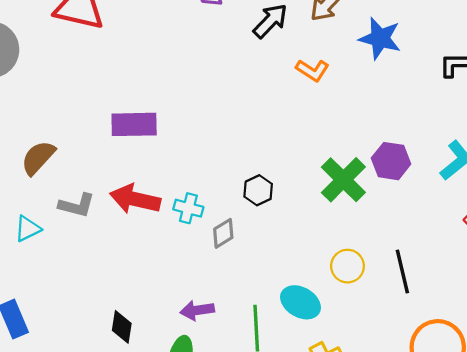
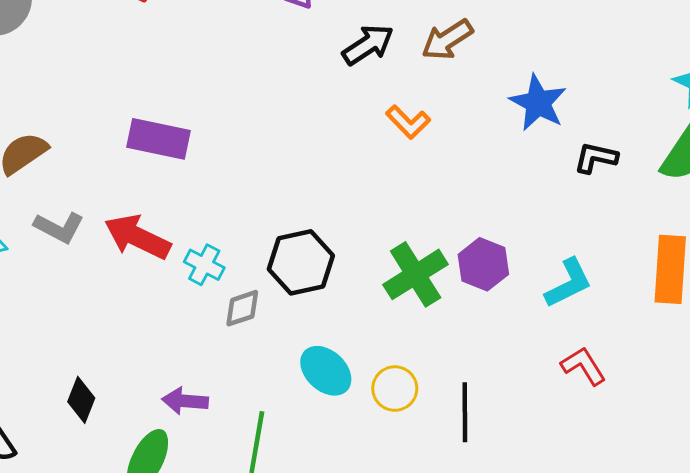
blue star: (380, 38) -> (538, 103), moved
black hexagon: (258, 190) -> (301, 262), size x1.6
cyan ellipse: (301, 302) -> (326, 371), moved

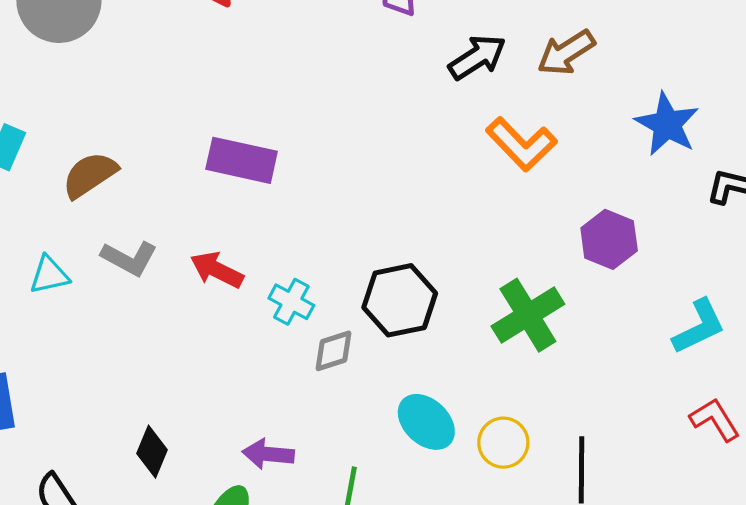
orange L-shape: (408, 122) -> (521, 144), size x1.4
red arrow: (137, 237) -> (217, 270), size x0.7
purple hexagon: (483, 264) -> (609, 239), moved

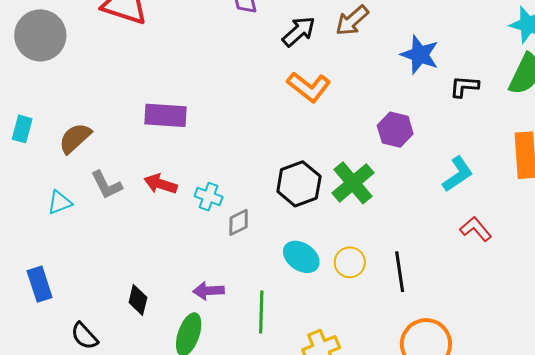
orange L-shape: (521, 144) -> (309, 87), moved
gray L-shape: (129, 258) -> (106, 185), turned 44
black hexagon: (400, 300) -> (299, 184), moved

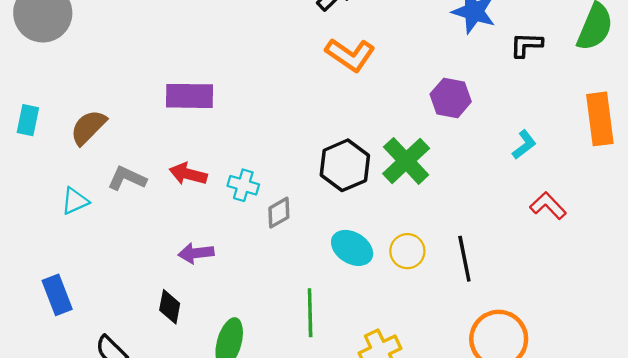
cyan L-shape: (458, 174) -> (524, 145), size x0.7
gray L-shape: (106, 185) -> (127, 178), turned 144
purple arrow: (208, 291) -> (196, 253), moved

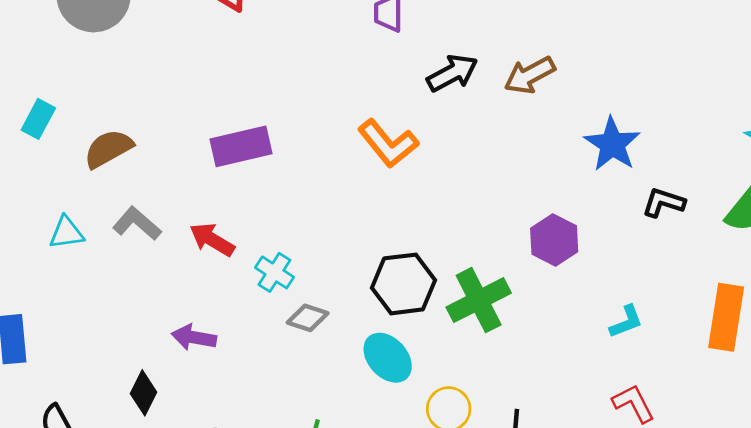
orange L-shape: (350, 55) -> (388, 144), moved
purple rectangle: (190, 96) -> (241, 146), turned -30
gray diamond: (279, 213) -> (308, 318), turned 32
cyan ellipse: (352, 248) -> (388, 358), moved

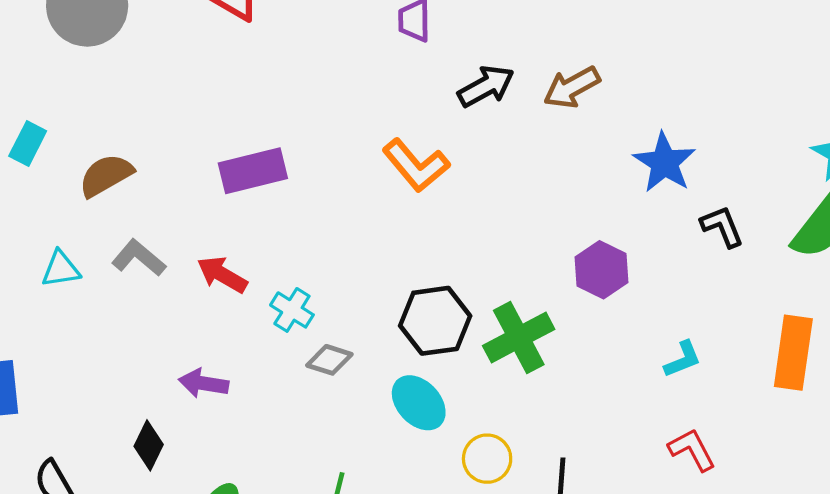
black L-shape: (664, 202) -> (722, 226), turned 51

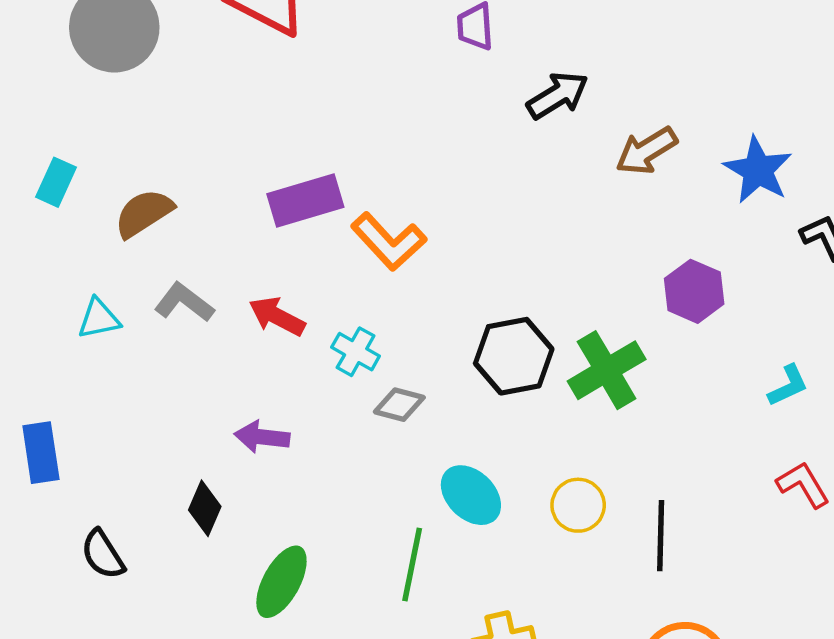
brown arrow: (572, 87) -> (646, 151), moved
orange L-shape: (416, 165) -> (389, 242), moved
cyan ellipse: (419, 403) -> (471, 495), moved

